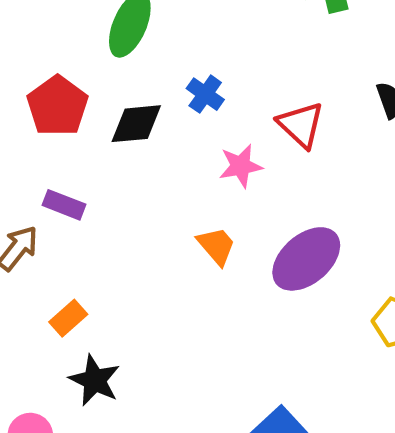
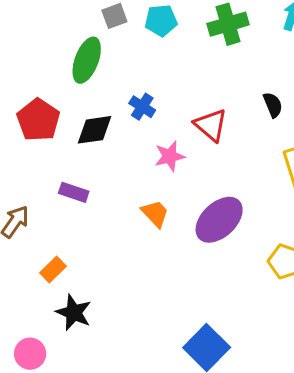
purple rectangle: (64, 205) -> (74, 192), moved

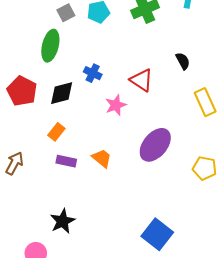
purple rectangle: (74, 192) -> (66, 161), moved
orange trapezoid: (155, 213) -> (102, 158), moved
orange rectangle: (53, 269) -> (56, 132), moved
black star: (74, 312) -> (62, 221), turned 30

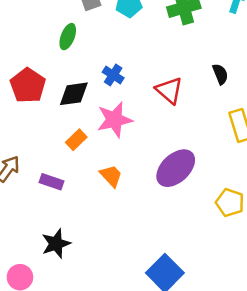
green ellipse: (50, 46) -> (68, 37), size x0.7
pink star: (116, 105) -> (114, 120), moved, size x1.4
orange rectangle: (56, 132) -> (76, 140), moved
purple rectangle: (66, 161) -> (52, 182), moved

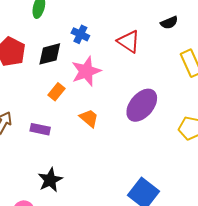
black semicircle: (220, 74) -> (169, 23), turned 96

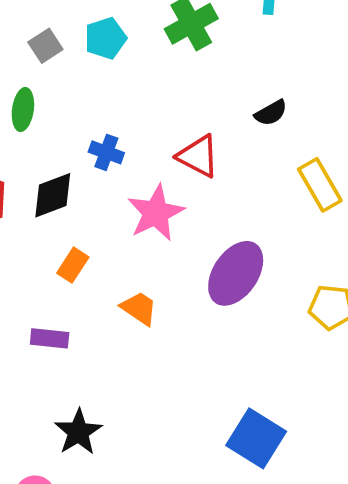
pink star: (86, 71) -> (156, 213), moved

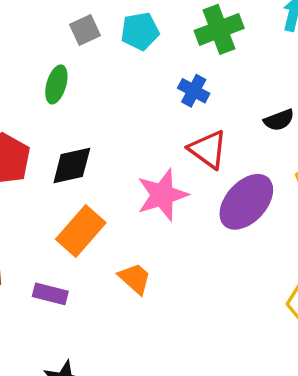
blue cross: (106, 152) -> (194, 91), moved
orange rectangle: (73, 265) -> (81, 231), size x1.6
purple ellipse: (236, 273) -> (246, 202), moved

